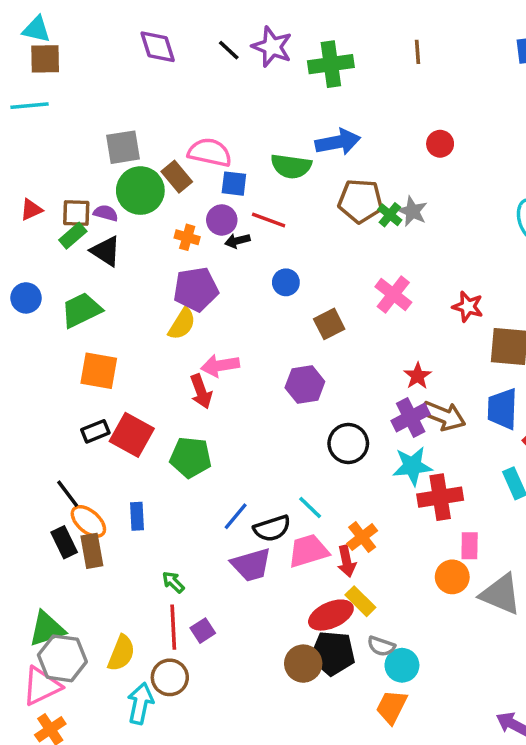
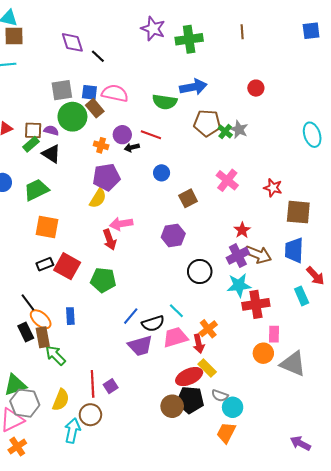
purple diamond: (158, 47) -> (72, 42), moved
black line: (229, 50) -> (98, 56), moved
blue square: (234, 184) -> (89, 92), moved
green arrow: (173, 582) -> (55, 355), moved, size x1.5

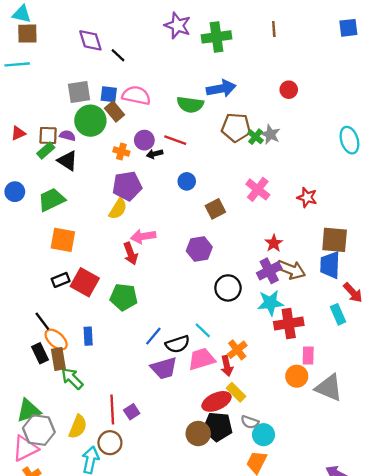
brown square: (298, 212) -> (335, 240), moved

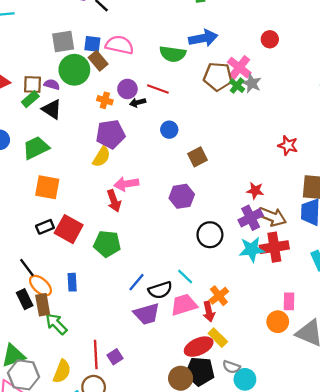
pink cross: (258, 189) -> (239, 68), moved
red star: (274, 243) -> (255, 191), turned -30
red cross: (289, 323) -> (274, 247), moved

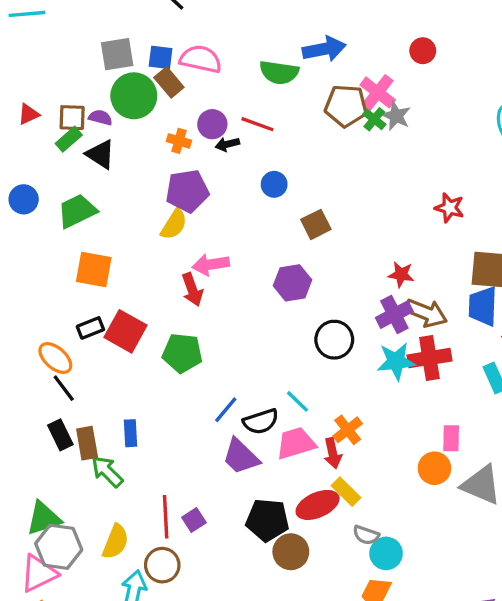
blue rectangle: (72, 282) -> (131, 433), moved
orange ellipse: (40, 286) -> (55, 358), moved
purple trapezoid: (147, 314) -> (241, 457), turned 60
black pentagon: (200, 371) -> (267, 520), moved

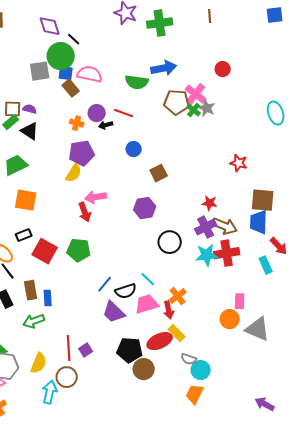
green circle: (134, 96) -> (61, 56), moved
red square: (125, 331) -> (45, 251), moved
brown rectangle: (87, 443) -> (31, 290), moved
green arrow: (107, 472) -> (34, 321), turned -65

